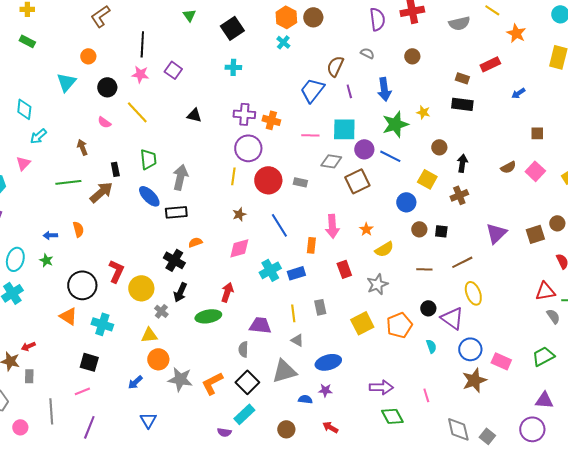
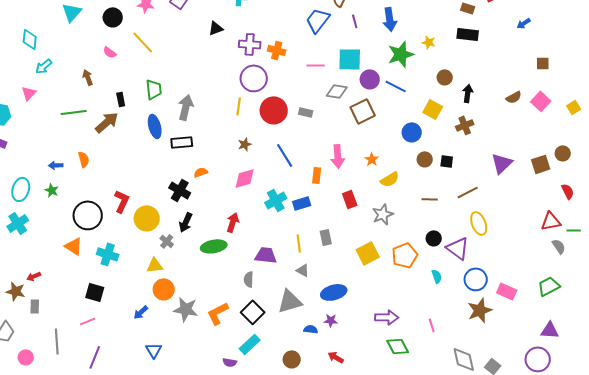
black triangle: (194, 115) -> (216, 28), moved, turned -35
blue ellipse: (149, 196) -> (155, 126), turned 30

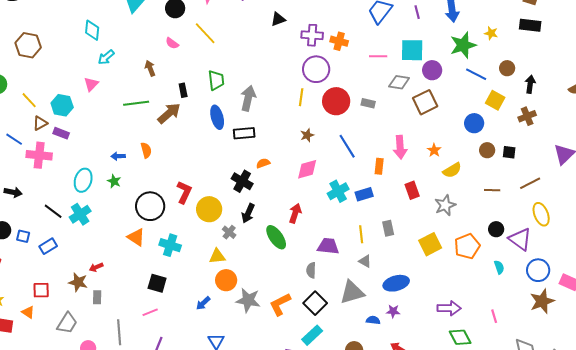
blue line: (396, 86) -> (476, 74), moved
green ellipse: (214, 246) -> (276, 237), turned 65

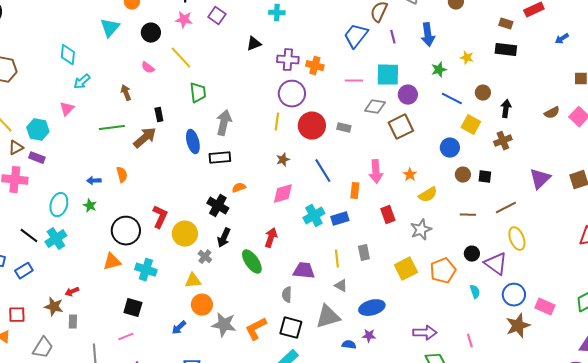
green star: (463, 45) -> (439, 70), size x0.6
green trapezoid: (216, 80) -> (198, 93), moved
orange triangle: (136, 237) -> (112, 262), turned -48
black square: (315, 303) -> (291, 328), turned -30

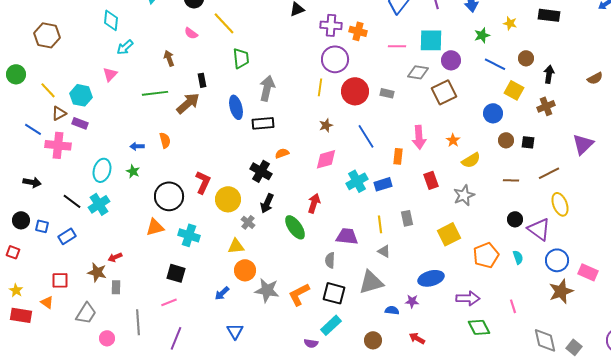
orange pentagon: (443, 271) -> (486, 255), moved
blue ellipse: (372, 308) -> (431, 278), moved

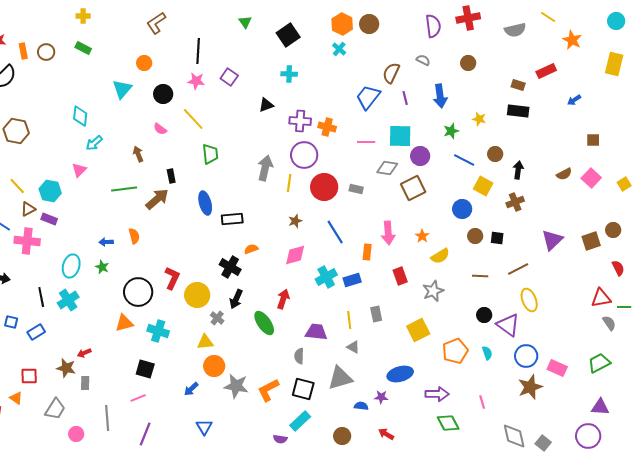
gray arrow: (267, 88) -> (265, 168), moved
black line: (72, 201) -> (41, 297), turned 42

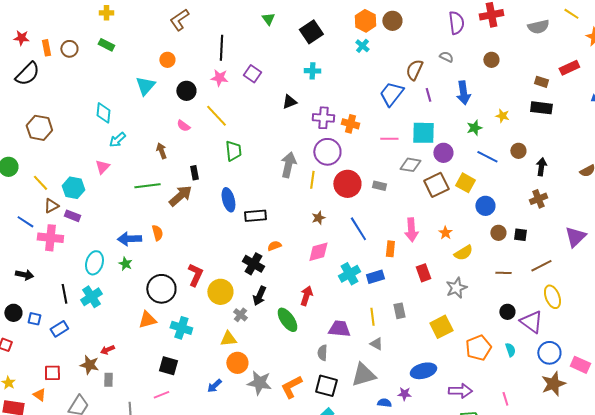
yellow square: (483, 186) -> (465, 183), moved
blue arrow: (106, 242) -> (129, 239), size x1.6

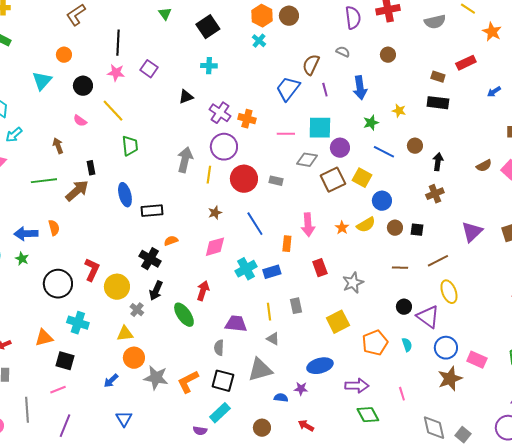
purple cross: (323, 118) -> (220, 113), turned 30
yellow semicircle: (463, 253) -> (366, 225), moved
orange triangle: (147, 320) -> (44, 338), moved

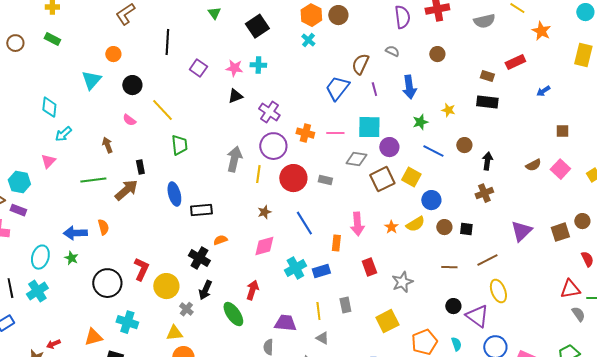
pink star: (116, 73) -> (234, 68), moved
orange cross: (247, 119) -> (305, 133), moved

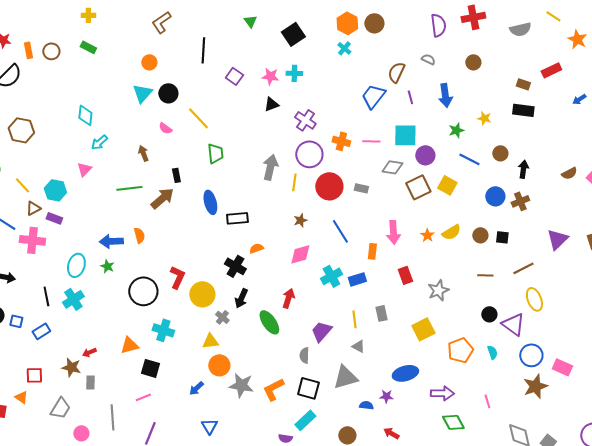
cyan triangle: (91, 80) -> (142, 93), moved
blue circle: (431, 200) -> (495, 196), moved
purple trapezoid: (285, 323) -> (321, 331), turned -55

